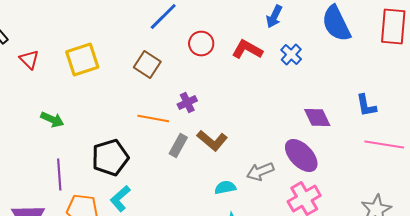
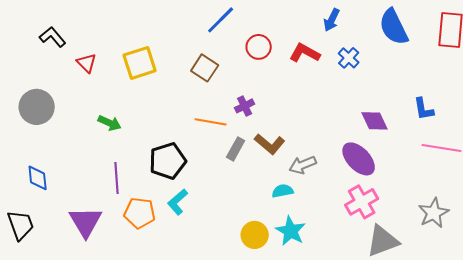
gray arrow: (260, 172) -> (303, 165), moved

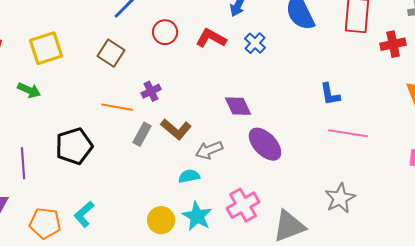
purple diamond: (375, 121) -> (238, 106), moved
green arrow: (110, 123) -> (29, 90), moved
cyan L-shape: (178, 202) -> (84, 214), moved
pink cross: (362, 202) -> (243, 205), moved
orange pentagon: (140, 213) -> (45, 223), moved

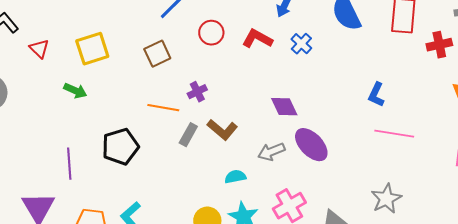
brown square: (111, 53) -> (157, 54), turned 32
blue L-shape: (330, 94) -> (376, 95), turned 35
gray arrow: (209, 150) -> (271, 152), moved

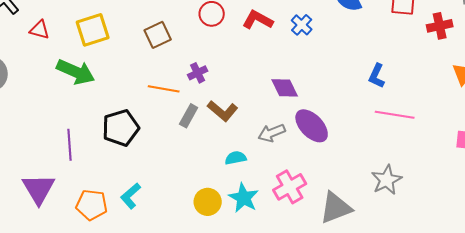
red triangle: (39, 49) -> (40, 30), turned -30
green arrow: (75, 91) -> (76, 72), size x1.6

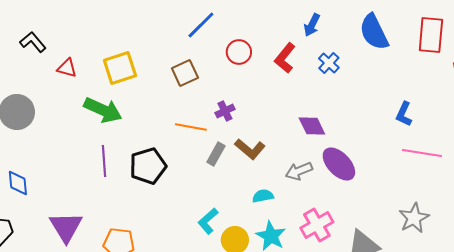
red L-shape: (258, 20) -> (285, 58), turned -80
purple line: (70, 145) -> (104, 161), moved
cyan L-shape: (131, 196) -> (208, 221), moved

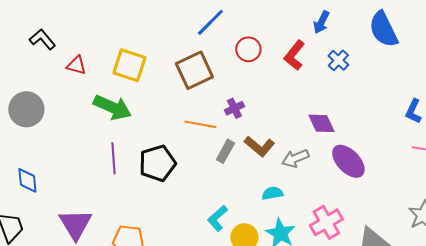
yellow square: (120, 68) -> (129, 65), turned 36
brown square: (185, 73) -> (194, 70), size x1.4
gray arrow: (299, 171) -> (295, 158), moved

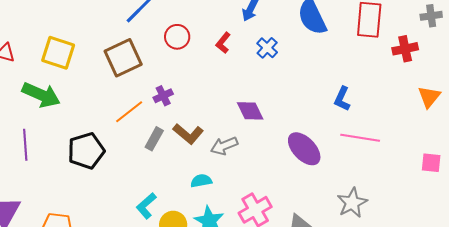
red L-shape: (294, 55) -> (223, 43), size x0.7
orange line: (200, 124) -> (129, 112), turned -48
purple line: (113, 158) -> (25, 145), moved
purple ellipse: (348, 161) -> (304, 149), moved

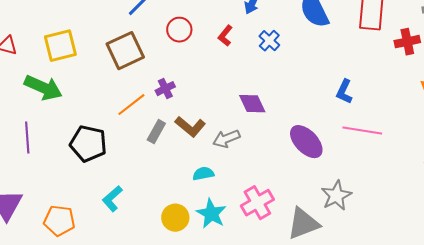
yellow square: (58, 53) -> (60, 46), turned -32
black pentagon: (86, 151) -> (88, 144), turned 30
gray star: (352, 203) -> (336, 196), moved
cyan L-shape: (146, 206) -> (112, 199), moved

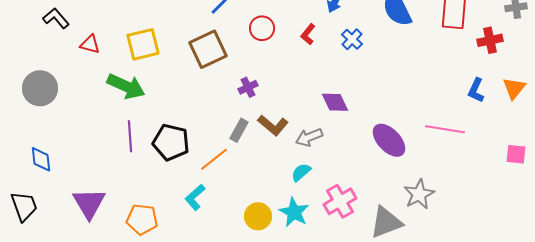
blue L-shape: (344, 92) -> (476, 90), moved
orange line: (131, 105) -> (214, 159), moved
purple line: (27, 138) -> (130, 136), moved
cyan semicircle: (203, 174) -> (301, 172), moved, turned -30

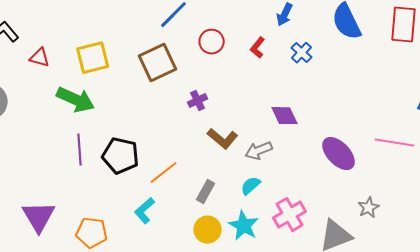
gray rectangle: (239, 130) -> (206, 192), moved
gray star: (419, 194) -> (369, 208), size x0.7

